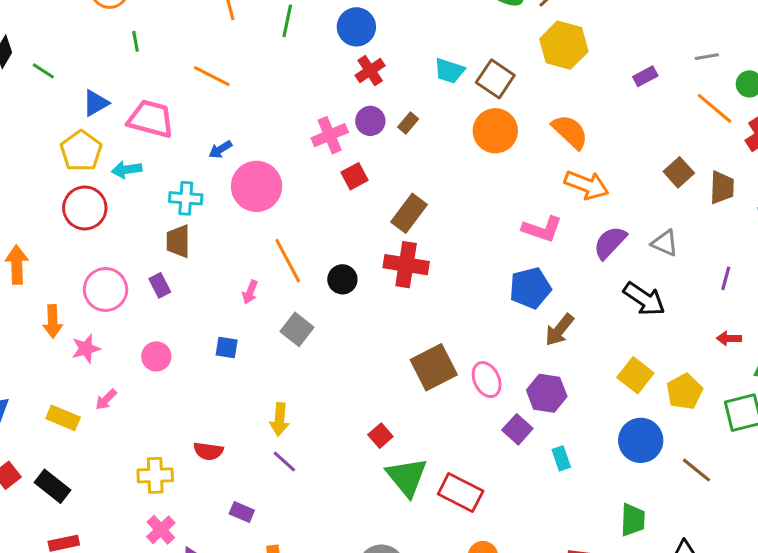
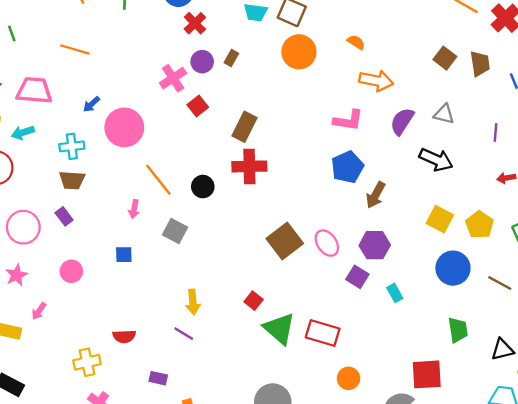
orange semicircle: (570, 132) -> (356, 42), size x0.6
brown trapezoid: (178, 241) -> (72, 180), turned -76
yellow arrow: (280, 419) -> (193, 302), moved

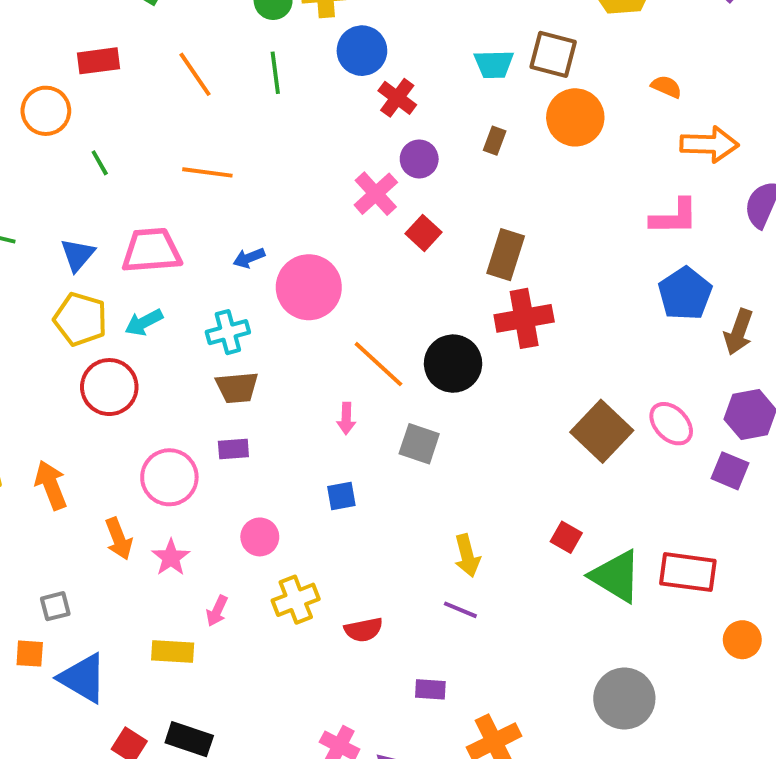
brown rectangle: (231, 58) -> (495, 141), moved
blue arrow: (91, 104) -> (249, 258), turned 30
black circle: (203, 187) -> (453, 364), size x1.5
purple rectangle: (64, 216) -> (233, 449), turned -48
yellow cross: (87, 362) -> (296, 600), moved

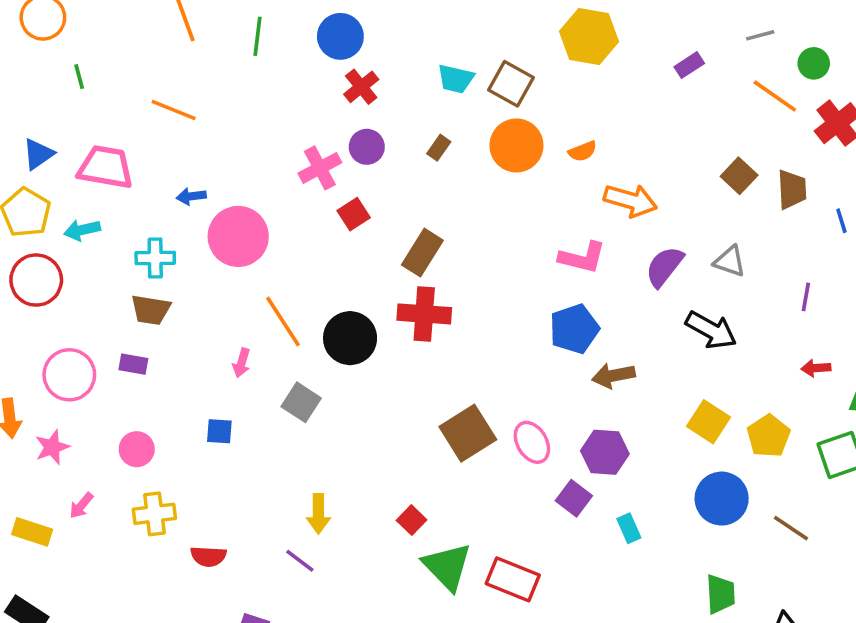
orange semicircle: (666, 87) -> (583, 151), moved, turned 120
brown arrow: (738, 332) -> (613, 376), turned 45

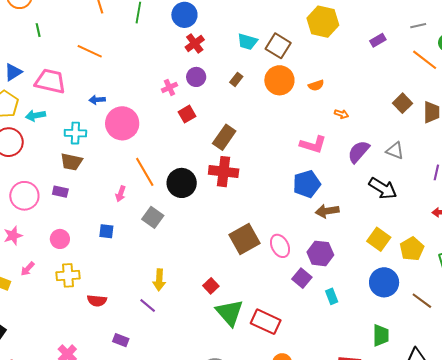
pink cross: (320, 168) -> (169, 87), size x0.7
orange arrow: (631, 200) -> (341, 114), size x0.5

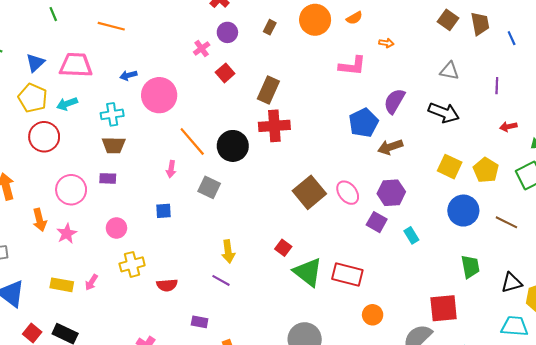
pink L-shape: (313, 144) -> (352, 66), moved
purple semicircle: (359, 152) -> (394, 101), moved
pink arrow: (28, 269) -> (91, 282), moved

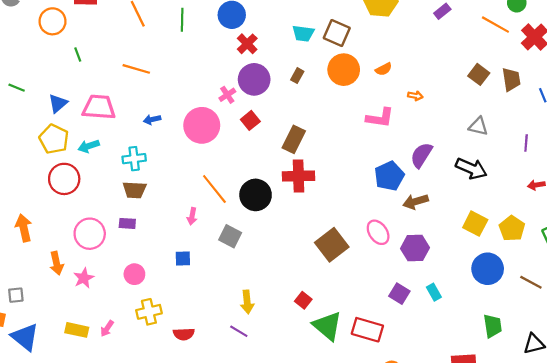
purple circle: (227, 32) -> (254, 79), size x1.5
pink circle: (159, 95) -> (202, 125), moved
pink ellipse: (348, 193) -> (378, 232), moved
purple square: (377, 222) -> (399, 294), moved

